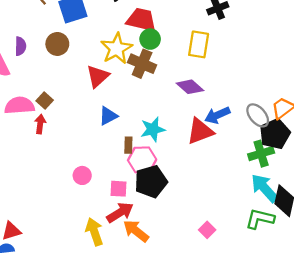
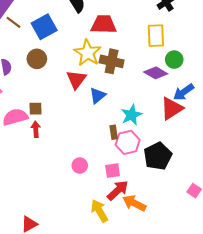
green circle: (150, 39) -> (174, 60), moved
brown square: (45, 100) -> (36, 109), turned -32
blue triangle: (108, 116) -> (97, 96), moved
black pentagon: (151, 182) -> (158, 156), moved

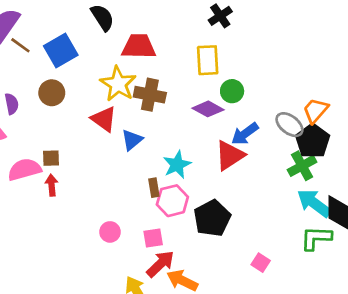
red triangle: (76, 79) -> (104, 119), turned -30

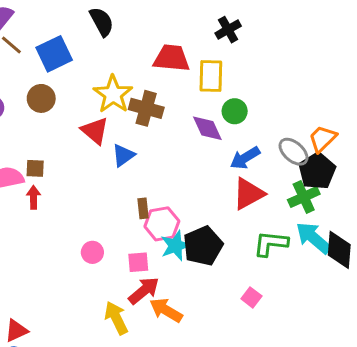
red trapezoid: (139, 46) -> (172, 58), moved
purple diamond: (208, 109) -> (207, 128), turned 32
red triangle: (230, 155) -> (248, 194), moved
cyan star: (177, 165) -> (176, 246), moved
green L-shape: (316, 238) -> (271, 244), moved

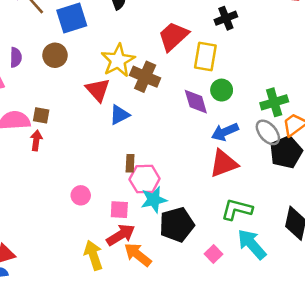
red trapezoid: (172, 58) -> (173, 36), turned -56
green cross: (304, 197) -> (274, 102), moved
cyan arrow: (313, 238) -> (252, 244), moved
black pentagon: (203, 246) -> (177, 225), moved

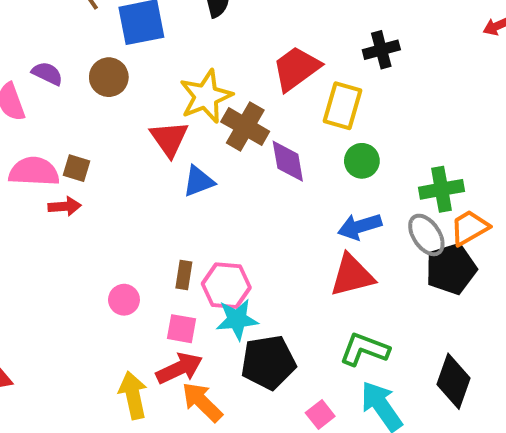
purple semicircle: (16, 57) -> (47, 74), turned -72
purple diamond: (196, 102) -> (288, 161), moved
red arrow: (36, 140) -> (65, 206), turned 72
brown rectangle: (130, 163) -> (184, 275), moved

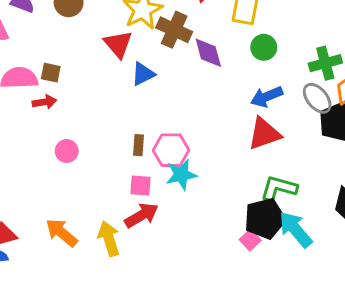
pink circle: (124, 300) -> (67, 151), moved
black pentagon: (268, 362) -> (265, 219), moved
orange arrow: (202, 402) -> (62, 233), moved

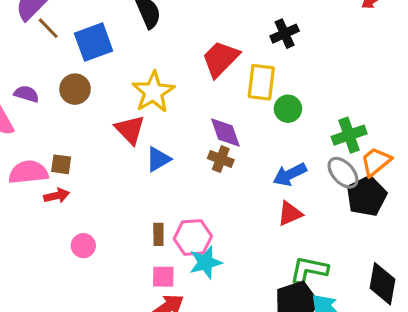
brown cross: (174, 30) -> (221, 159), moved, size x0.7
green circle: (264, 47) -> (288, 109), moved
red triangle: (264, 134) -> (290, 214), size x0.7

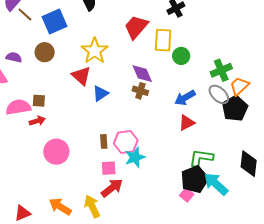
pink circle: (83, 246) -> (56, 152), size x1.6

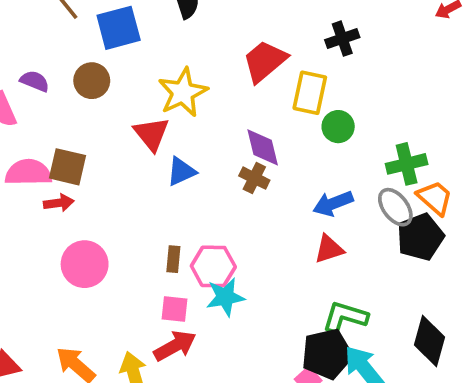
orange trapezoid: (239, 86) -> (435, 198), turned 75
brown square: (39, 101) -> (67, 167), size x1.5

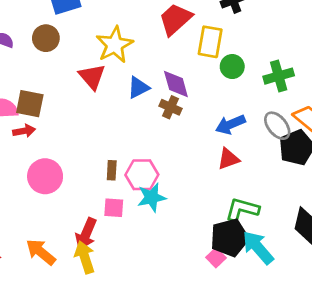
green cross: (407, 164) -> (279, 76), moved
blue triangle: (181, 171) -> (138, 88), moved
red arrow: (175, 346) -> (86, 234), moved, turned 144

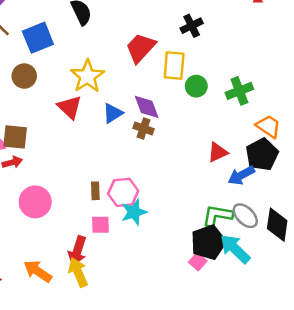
blue arrow: (230, 124) -> (241, 175), moved
gray ellipse: (277, 126) -> (245, 216), moved
red triangle: (228, 159) -> (218, 152), moved

